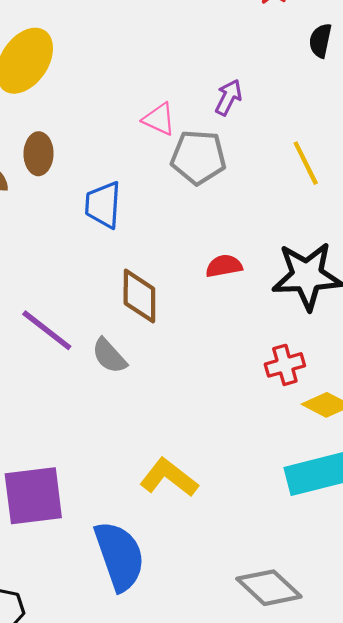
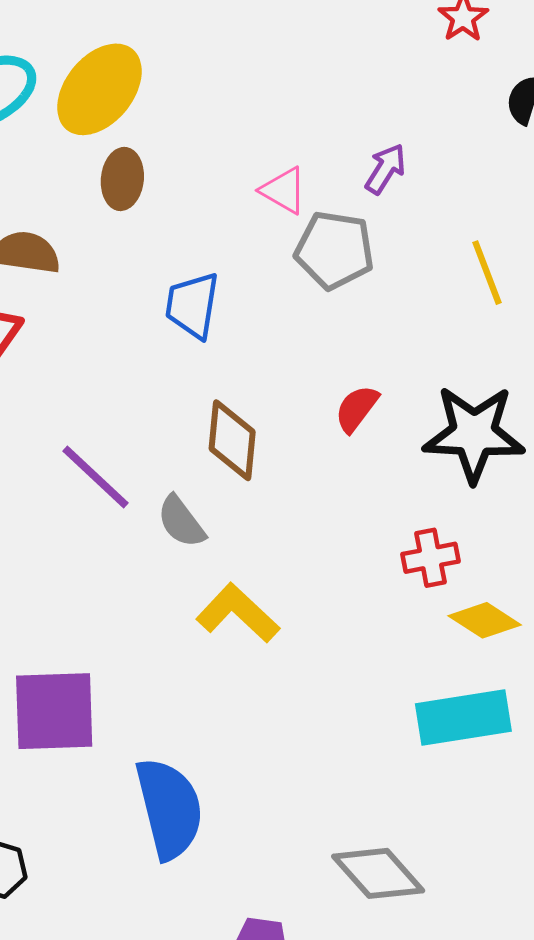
brown ellipse: (39, 154) -> (122, 179), moved
red semicircle: (224, 266) -> (357, 409), turned -48
yellow L-shape: (169, 478) -> (238, 613), moved

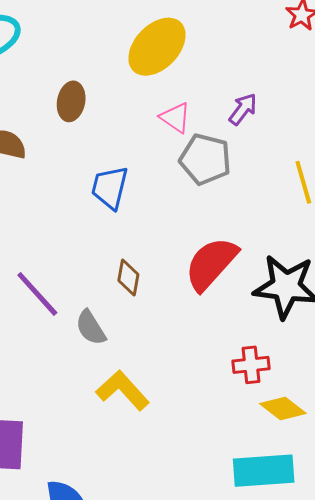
yellow ellipse: (99, 89) -> (157, 47), moved
red semicircle: (357, 409) -> (211, 264), size x1.8
brown diamond: (232, 440) -> (128, 278), size x0.7

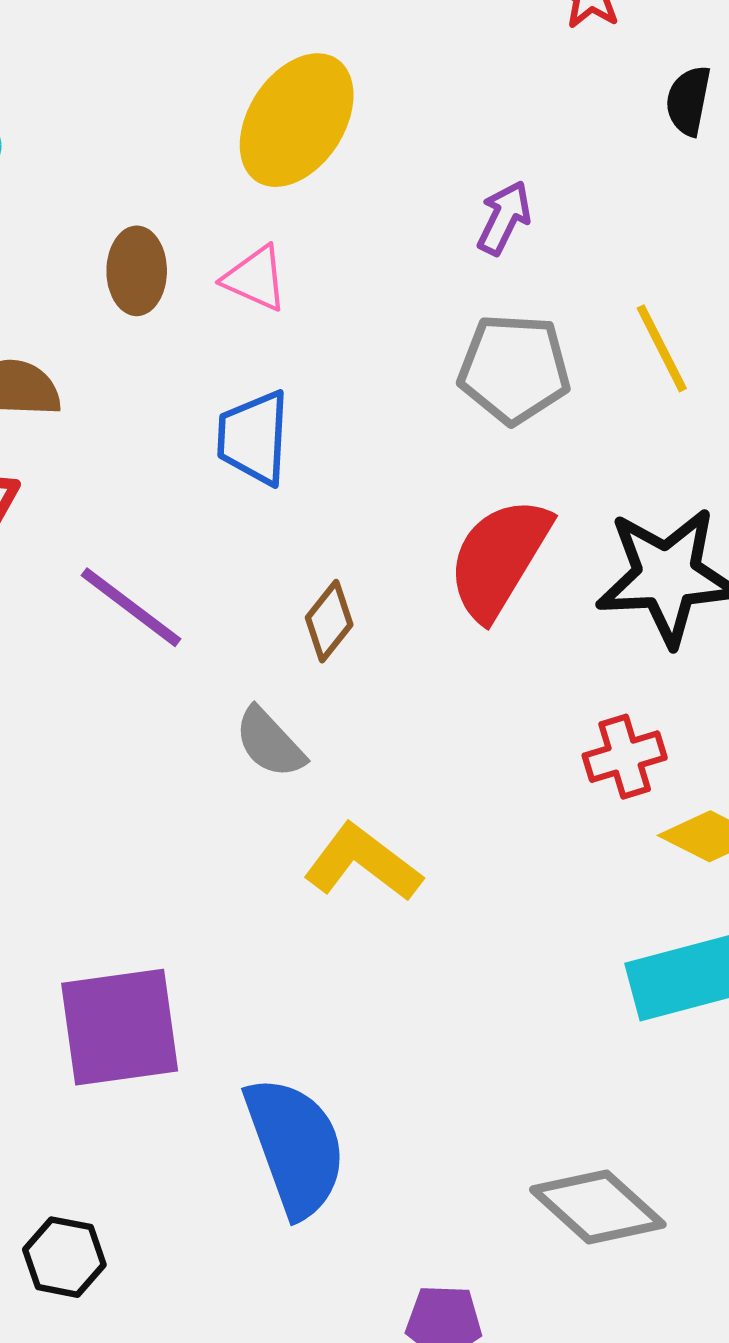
pink triangle: (175, 118) -> (255, 278), moved
gray pentagon: (205, 159) -> (514, 369), moved
brown diamond: (128, 278) -> (329, 621), turned 39
purple line: (37, 294) -> (131, 607), moved

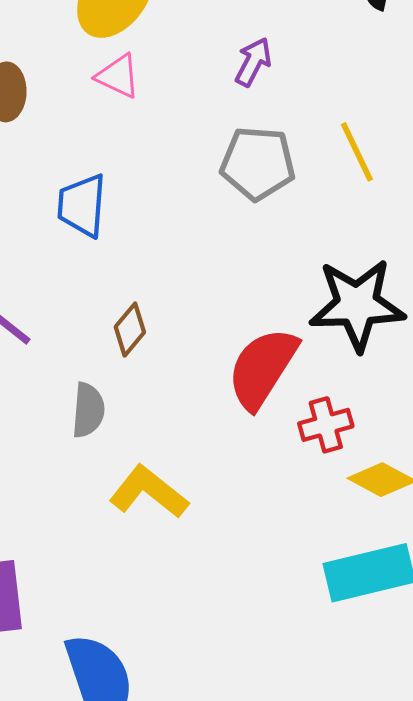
pink triangle: (255, 278) -> (118, 76), moved
red semicircle: (499, 558) -> (262, 368), moved
gray semicircle: (270, 743) -> (88, 410), turned -134

